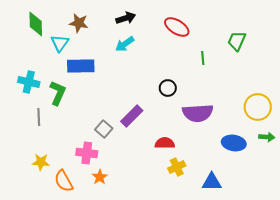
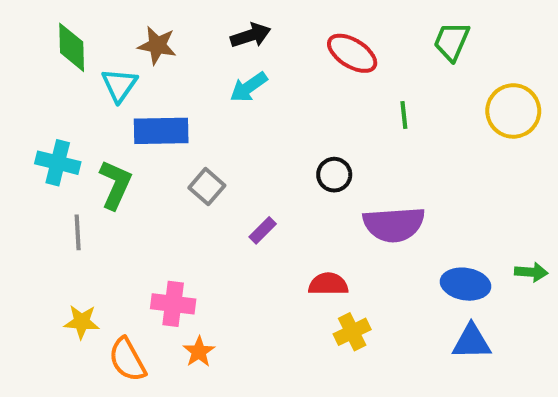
green trapezoid: (237, 41) -> (452, 41), moved
yellow circle: (258, 107) -> (513, 111), moved
purple rectangle: (132, 116) -> (263, 230), size x0.6
gray square: (104, 129) -> (207, 187), moved
blue triangle: (212, 182) -> (471, 342), moved

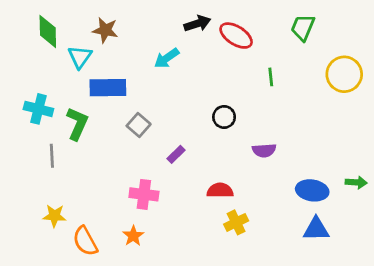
black arrow: (251, 35) -> (197, 24), moved
purple semicircle: (394, 224) -> (264, 150), size x0.6
pink cross: (173, 304) -> (144, 194), moved

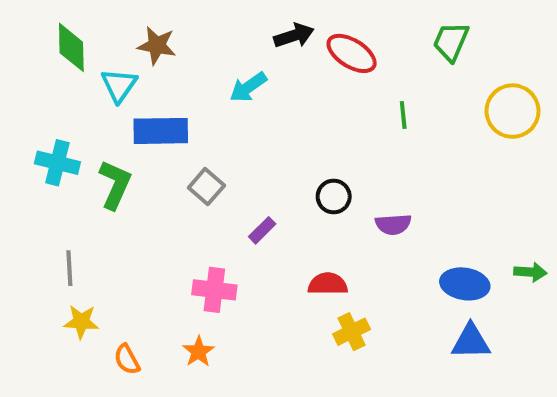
black circle: (224, 117) -> (334, 197), moved
gray line: (52, 156) -> (69, 268), moved
orange semicircle: (85, 241) -> (127, 359), size x0.7

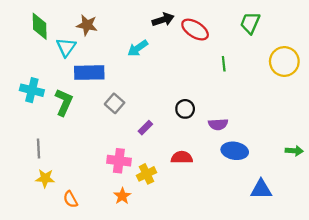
blue ellipse: (465, 284) -> (235, 151), moved
yellow cross: (352, 332) -> (147, 174), moved
orange star: (199, 352) -> (122, 196), moved

